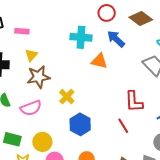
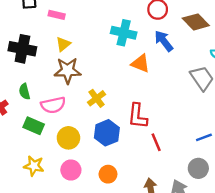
red L-shape: (134, 102) -> (138, 116), moved
green rectangle: (12, 139) -> (34, 126), moved
yellow circle: (42, 142) -> (68, 138), moved

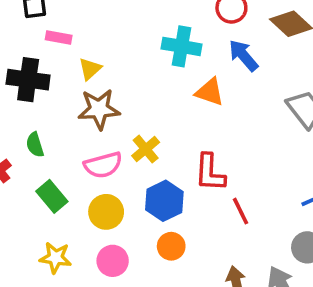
pink rectangle: (57, 15) -> (59, 37), moved
pink semicircle: (53, 105) -> (103, 165), moved
green rectangle: (34, 126) -> (52, 196), turned 30
orange circle: (108, 174) -> (171, 246), moved

